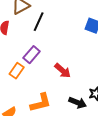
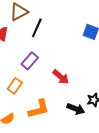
orange rectangle: (17, 71) -> (15, 86), moved

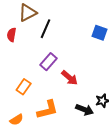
purple rectangle: (30, 61) -> (49, 62), moved

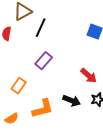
red arrow: (70, 78) -> (89, 76), moved
black arrow: (85, 110) -> (72, 101), moved

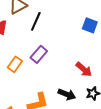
orange rectangle: (19, 86) -> (15, 64), moved

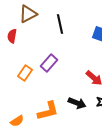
black line: (36, 21) -> (60, 24), moved, turned -36

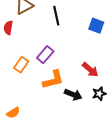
orange L-shape: (48, 111) -> (53, 80), moved

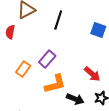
black line: (56, 16) -> (58, 20), turned 30

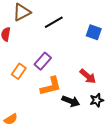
black line: (58, 20) -> (54, 22), turned 42

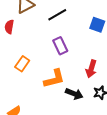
purple rectangle: (43, 61) -> (60, 46), moved, turned -66
red arrow: (88, 76) -> (91, 69), turned 66

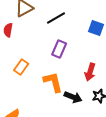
purple rectangle: (60, 46) -> (59, 49), turned 48
orange L-shape: (54, 79) -> (53, 82), turned -90

